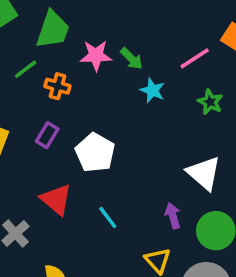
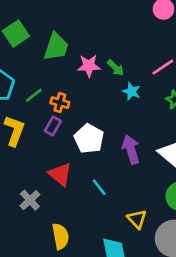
green line: (26, 69) -> (34, 95), moved
orange cross: (57, 86) -> (60, 103), moved
purple arrow: (173, 216) -> (131, 149), moved, size x1.5

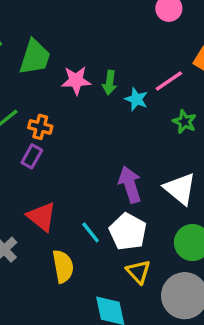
green arrow: (116, 68) -> (110, 83), turned 54
cyan star: (131, 91) -> (136, 99), moved
white pentagon: (89, 139) -> (128, 232), moved
yellow semicircle: (60, 236) -> (63, 266), moved

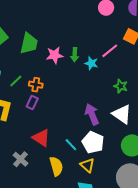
green star: (184, 122) -> (121, 86), moved
yellow triangle: (138, 272) -> (87, 165), moved

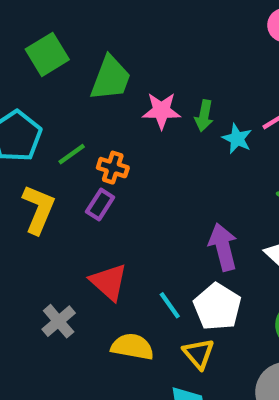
yellow semicircle: (56, 166) -> (132, 347), turned -72

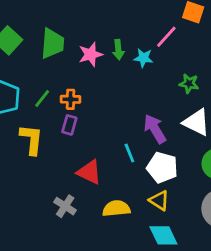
cyan line: (170, 305) -> (129, 153), moved, turned 30

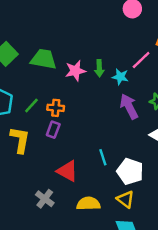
green trapezoid: (52, 43) -> (43, 59), turned -88
purple arrow: (155, 129) -> (129, 106), moved

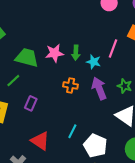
green trapezoid: (43, 59) -> (27, 58), moved
pink line: (141, 60) -> (113, 49), turned -30
orange cross: (56, 108) -> (71, 85), moved
cyan line: (103, 157) -> (72, 131), turned 40

